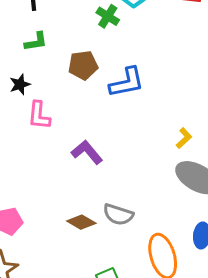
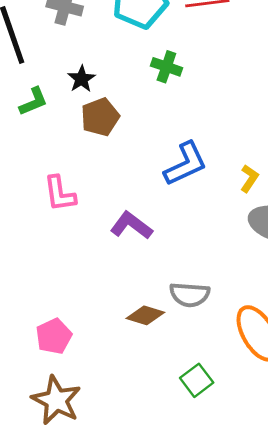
green cross: (108, 16) -> (166, 67), moved
blue L-shape: (127, 82) -> (186, 164), moved
black star: (20, 84) -> (82, 79), moved

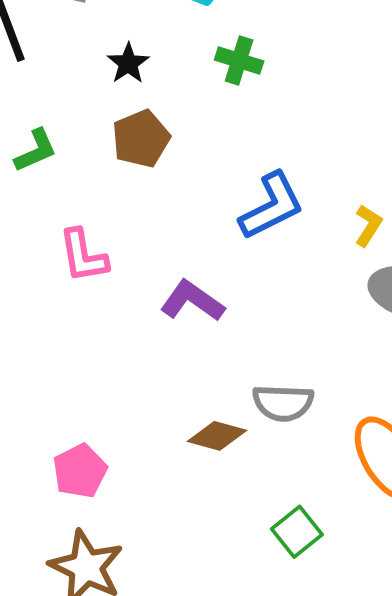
black star: (82, 79) -> (128, 63), moved
green L-shape: (34, 102) -> (36, 151), moved

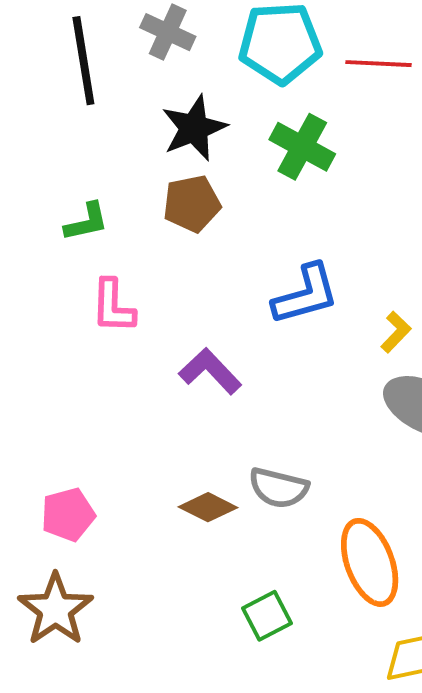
green cross: (239, 60) -> (302, 147), size x1.4
black star: (128, 63) -> (194, 128), size x1.6
green L-shape: (36, 151) -> (86, 222), moved

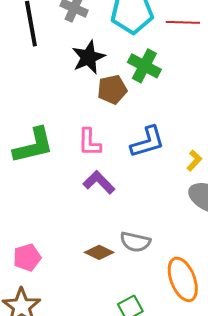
brown pentagon: (192, 204) -> (112, 90), moved
green L-shape: (86, 222) -> (33, 146), moved, size x1.8
pink L-shape: (113, 306) -> (89, 142), moved

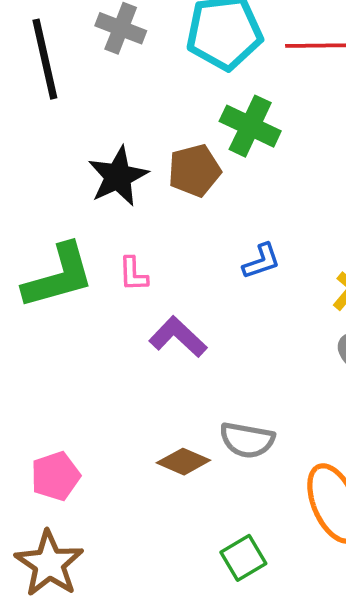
black star: (88, 57) -> (118, 176), moved
pink L-shape: (89, 142) -> (133, 274), moved, size x0.7
blue L-shape: (147, 142) -> (261, 261), size x0.6

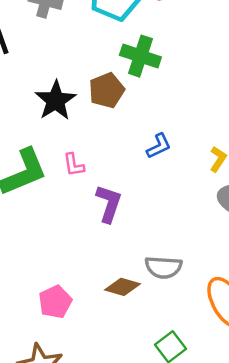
purple L-shape: (178, 337) -> (109, 204), turned 72
pink pentagon: (55, 476) -> (55, 302), moved

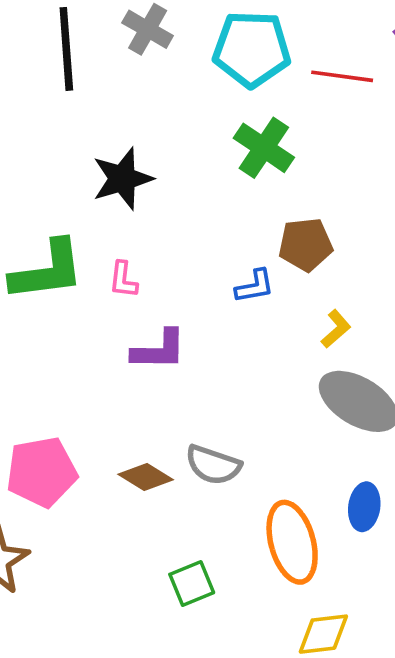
brown pentagon: (107, 90) -> (306, 245), moved
purple L-shape: (109, 204) -> (159, 350), turned 57
pink pentagon: (55, 302) -> (42, 472), size x1.4

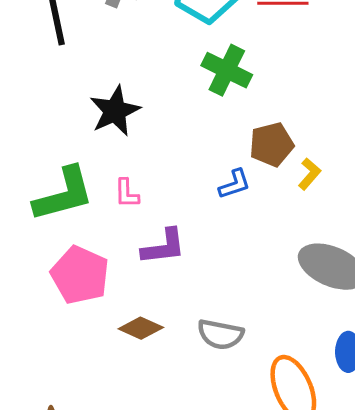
yellow L-shape: (336, 329) -> (309, 174), moved
pink pentagon: (42, 472) -> (80, 275), moved, turned -30
brown diamond: (146, 477) -> (141, 328), moved

